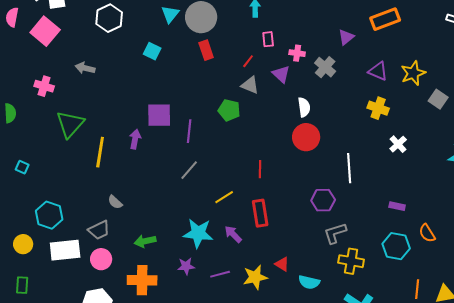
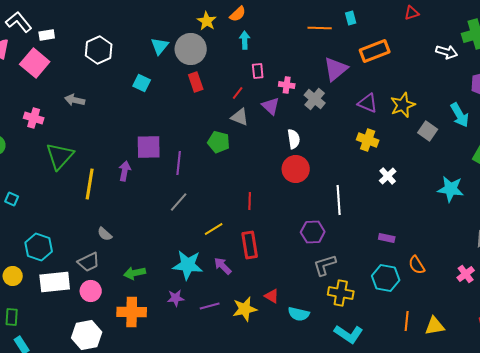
purple triangle: (346, 37) -> (336, 69), size x1.5

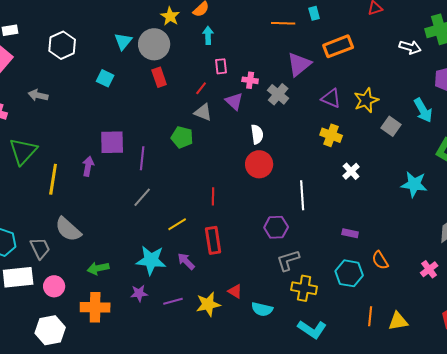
gray semicircle: (105, 234) -> (68, 229), size x1.8
gray trapezoid: (89, 262) -> (40, 248), moved, turned -90

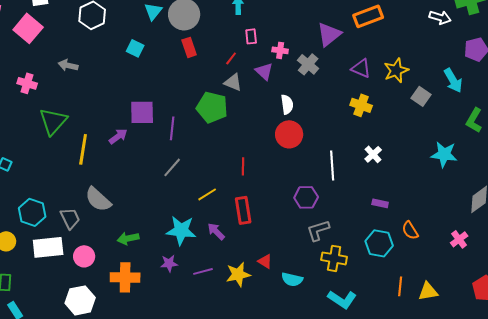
green pentagon: (182, 137) -> (212, 107), size x1.4
purple arrow: (88, 166) -> (118, 136), turned 42
white cross: (351, 171) -> (373, 154), moved

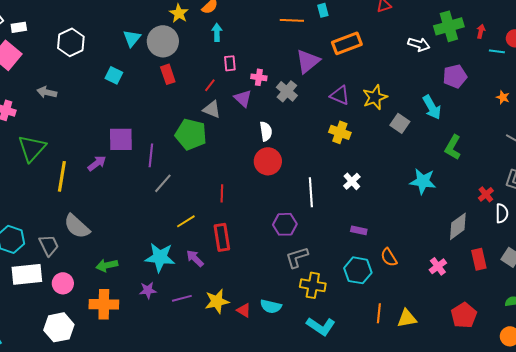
gray line: (172, 167) -> (163, 183), moved
red triangle: (265, 261) -> (244, 310), moved

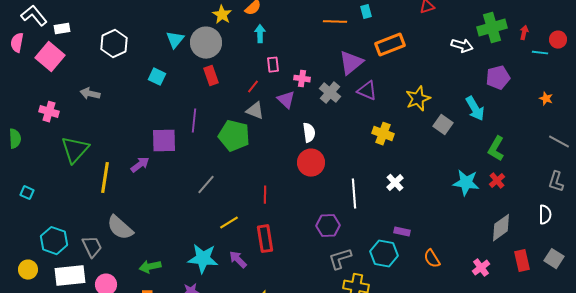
purple triangle: (340, 95) -> (367, 91), moved
purple line: (151, 155) -> (194, 121), moved
red cross: (486, 194) -> (497, 181), moved
cyan hexagon: (358, 270) -> (384, 254), moved

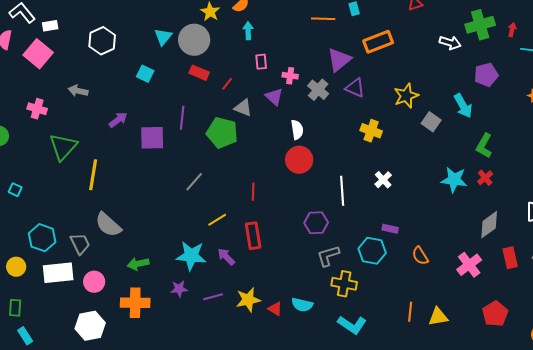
red rectangle: (211, 76) -> (199, 73), turned -48
red line: (253, 87) -> (227, 84), moved
purple arrow: (140, 165) -> (118, 120), moved
pink cross: (481, 268) -> (469, 265), size x1.4

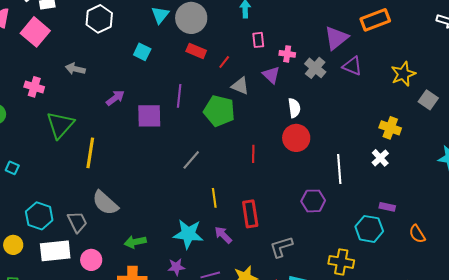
yellow cross: (371, 131) -> (390, 128), moved
red line: (253, 192) -> (253, 154), moved
yellow line: (217, 220) -> (214, 198), turned -66
gray L-shape: (328, 256) -> (281, 247), moved

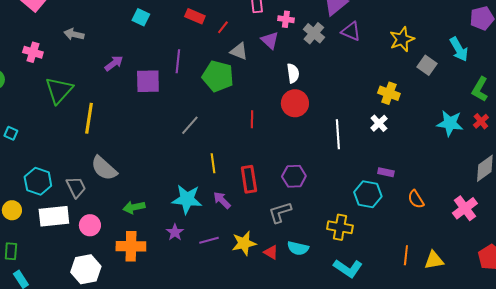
purple hexagon: (313, 201) -> (294, 176), moved
purple star: (176, 267) -> (175, 232), turned -30

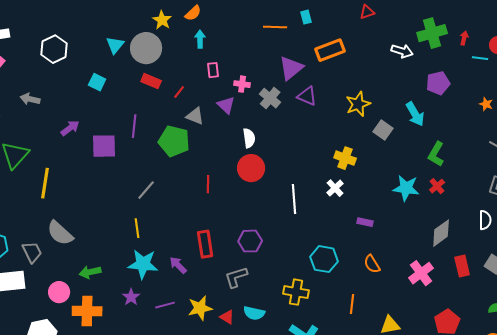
yellow line: (213, 163) -> (137, 228), moved
purple rectangle: (386, 172) -> (365, 222), moved
pink circle: (90, 225) -> (59, 292), moved
orange line: (406, 255) -> (352, 304), moved

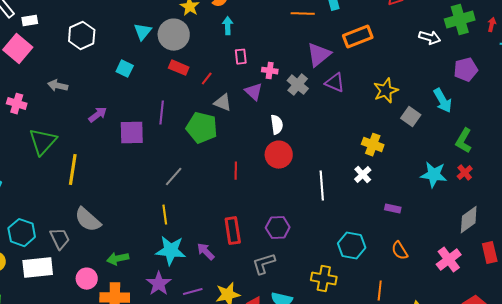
purple star: (131, 297) -> (159, 284), size x1.4

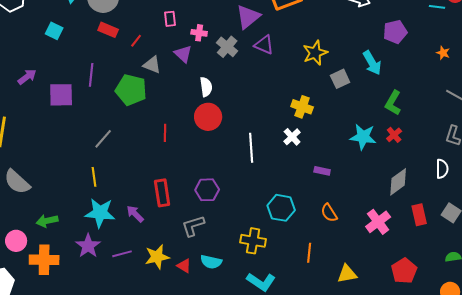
gray square: (411, 117) -> (340, 79), turned 30

